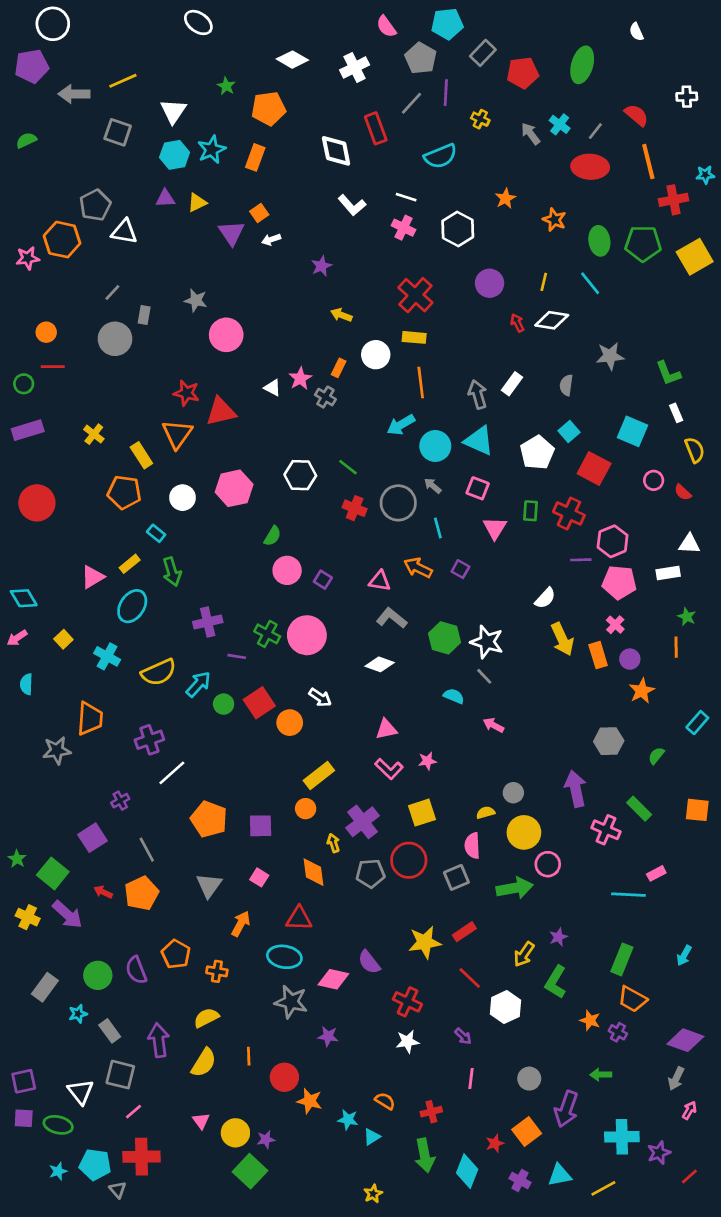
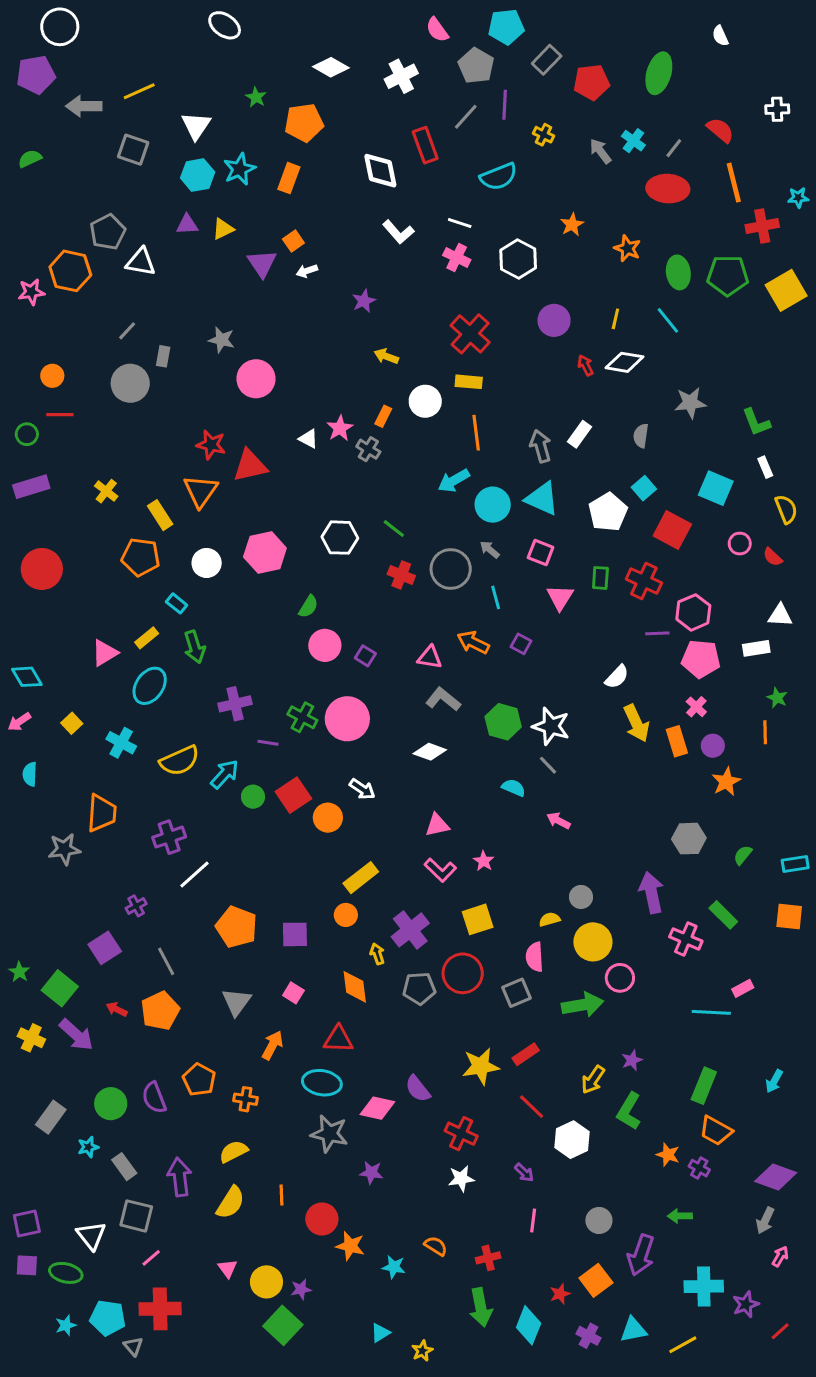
cyan rectangle: (697, 723) -> (795, 864), moved, turned 40
pink star: (427, 761) -> (484, 861), turned -30
cyan triangle: (372, 1137) -> (380, 1333), moved

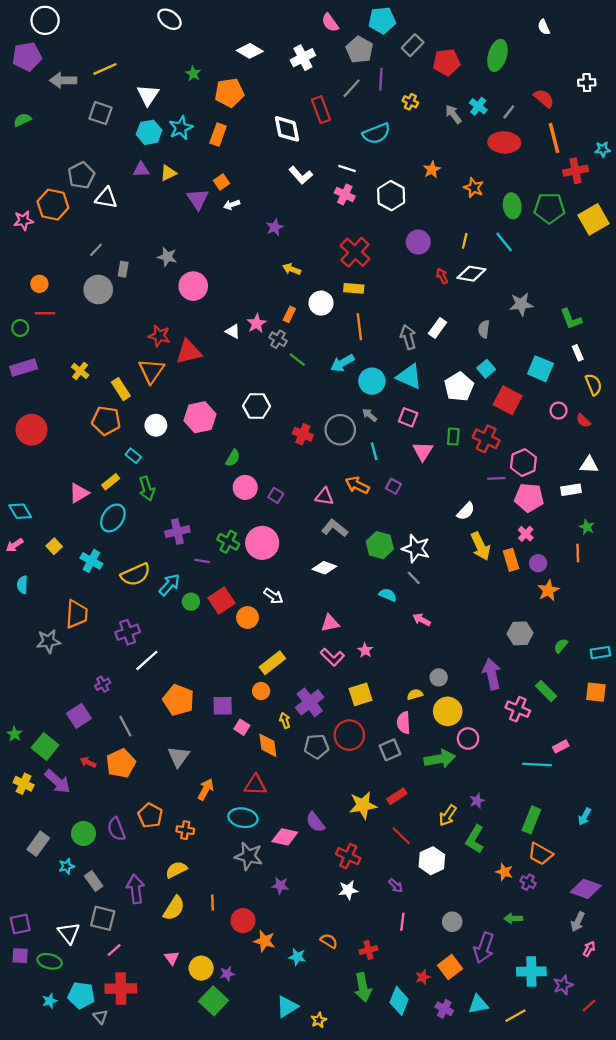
green line: (394, 529) -> (297, 360), moved
pink square: (293, 993) -> (242, 727), moved
cyan triangle: (380, 1333) -> (287, 1007), size x1.5

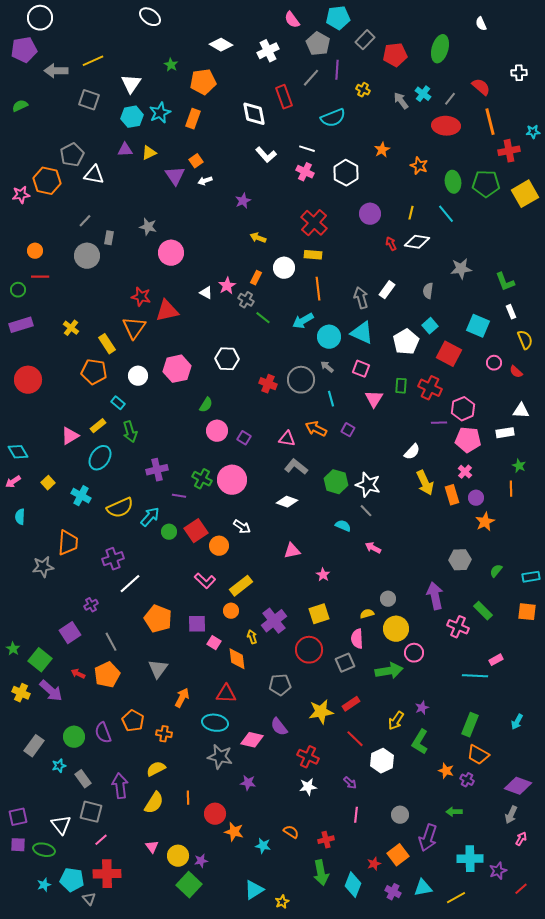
pink L-shape: (332, 657) -> (205, 581), moved
gray pentagon: (316, 746) -> (280, 685), moved

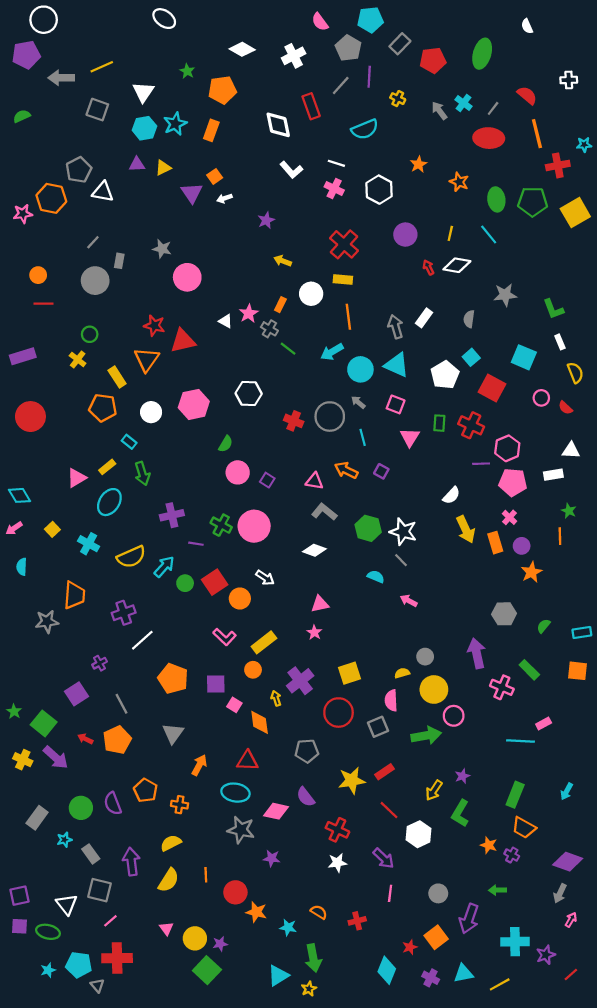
green circle: (18, 290) -> (90, 334), moved
pink star: (323, 575) -> (314, 632), moved
purple arrow: (350, 783) -> (383, 858), size x1.5
green arrow: (321, 873) -> (313, 958), moved

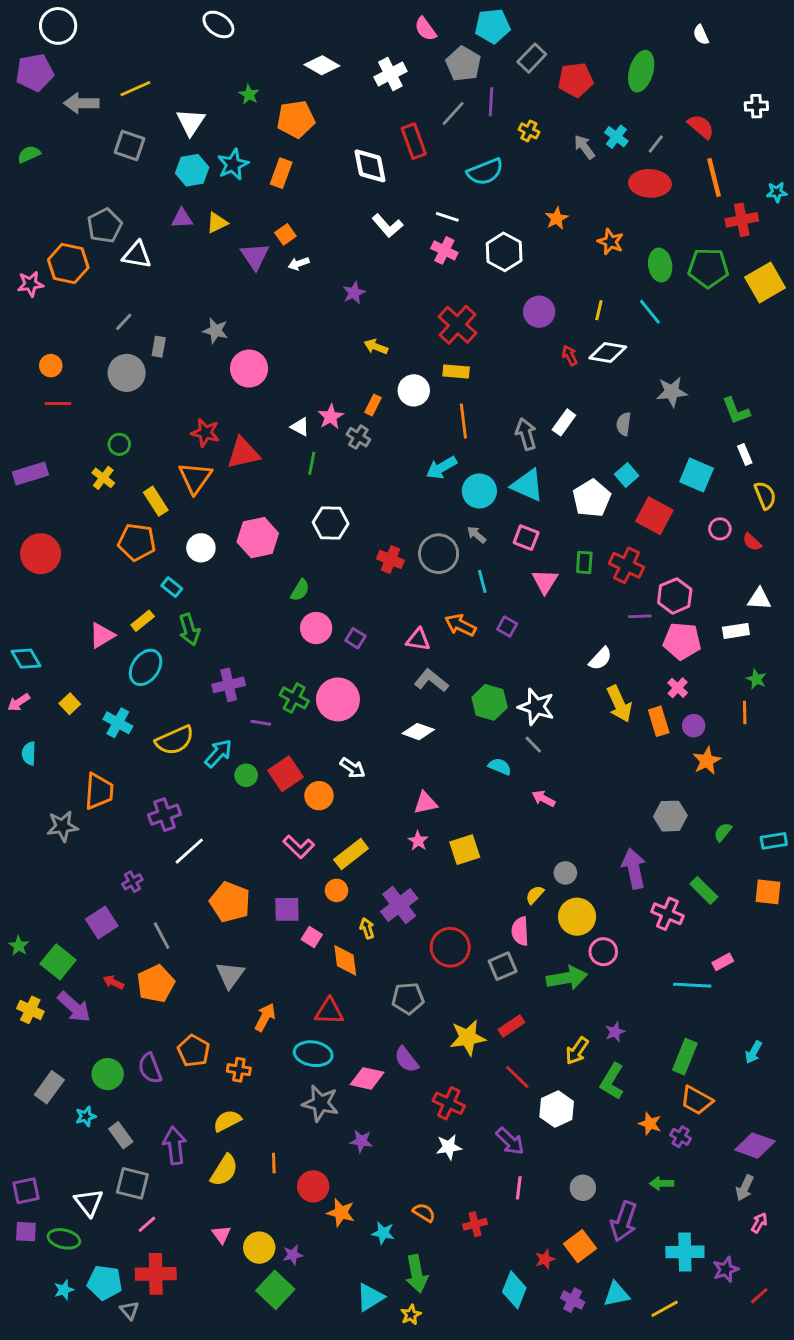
green line: (288, 349) -> (312, 463), moved, turned 63
yellow square: (349, 673) -> (465, 850), moved
yellow semicircle: (402, 673) -> (535, 895), turned -32

